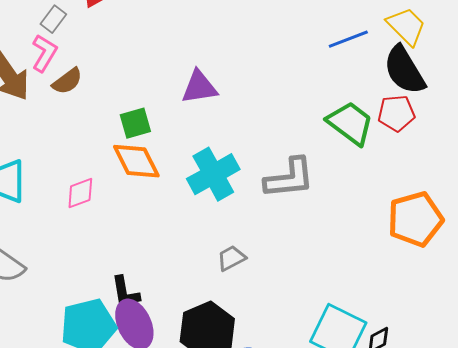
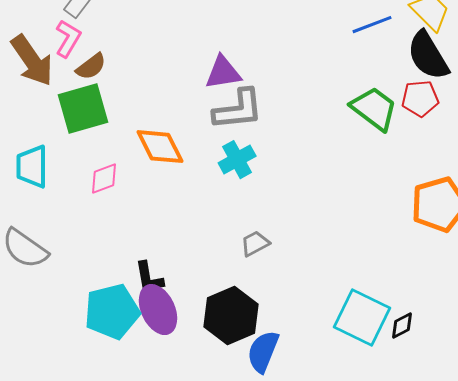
green square: (135, 123) -> (83, 109), moved, size x1.6
cyan cross: (213, 174) -> (237, 160), size x0.7
gray L-shape: (289, 178) -> (238, 110), moved

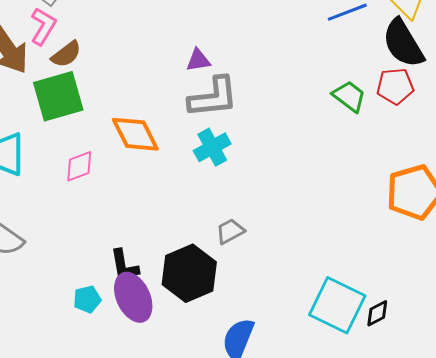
purple triangle: (223, 73) -> (198, 60), size x0.7
green trapezoid: (374, 109) -> (349, 96), size x0.7
cyan pentagon: (112, 312) -> (87, 299), size x0.5
black hexagon: (231, 316) -> (189, 273), moved

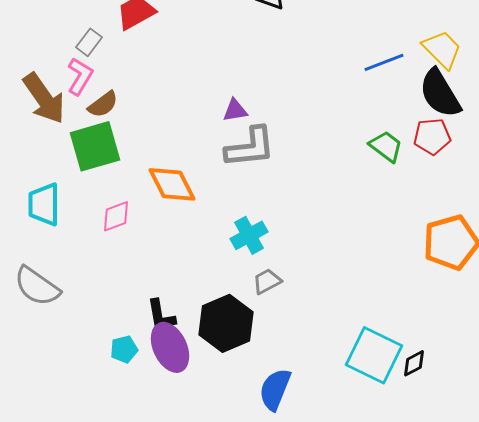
cyan cross: (212, 147) -> (249, 235), moved

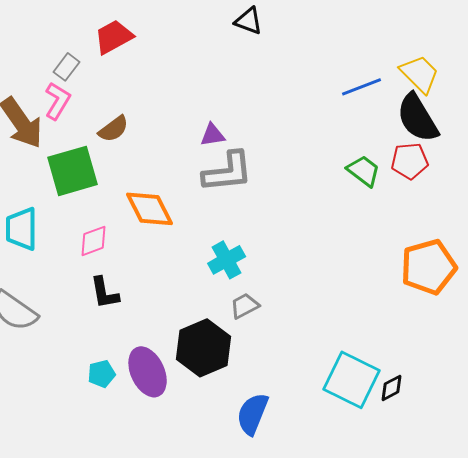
brown semicircle: (103, 104) -> (114, 129), moved
black L-shape: (161, 315) -> (105, 293), moved

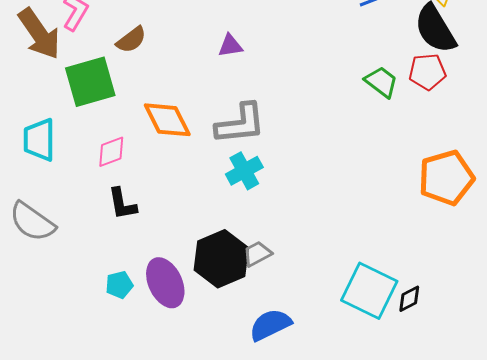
gray L-shape: (228, 172) -> (240, 124), moved
gray trapezoid: (245, 306) -> (257, 254), moved
blue semicircle: (253, 414) -> (270, 325), turned 42

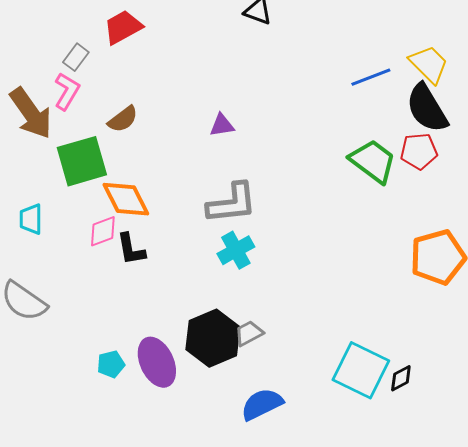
green trapezoid: (381, 82) -> (373, 161), size x1.4
orange diamond: (167, 120) -> (126, 199), moved
cyan trapezoid: (39, 140) -> (31, 219), size x0.7
black L-shape: (122, 204) -> (131, 249), moved

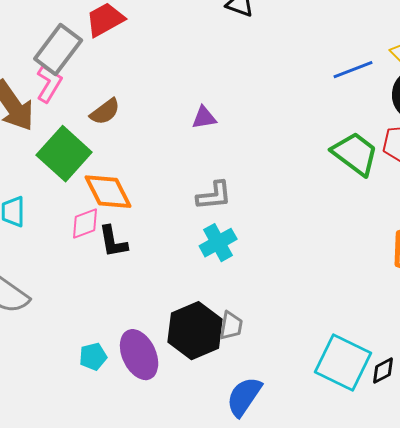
gray rectangle: (76, 57) -> (58, 50), size x1.8
green square: (82, 161) -> (64, 154), turned -32
gray L-shape: (232, 203) -> (214, 196), size x0.7
gray trapezoid: (249, 333) -> (231, 326), turned 128
blue semicircle: (262, 404) -> (244, 397), turned -30

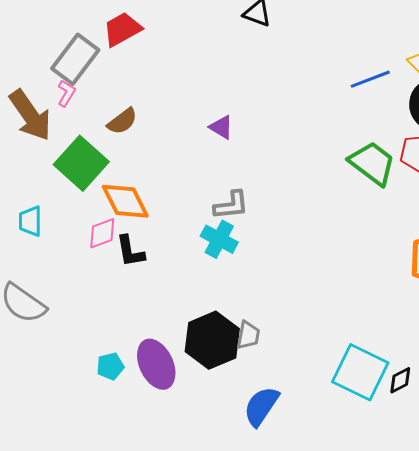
pink L-shape: (49, 84) -> (66, 93), size x0.7
purple triangle: (204, 118) -> (221, 127), turned 40
cyan cross: (218, 243) -> (219, 239), moved, turned -33

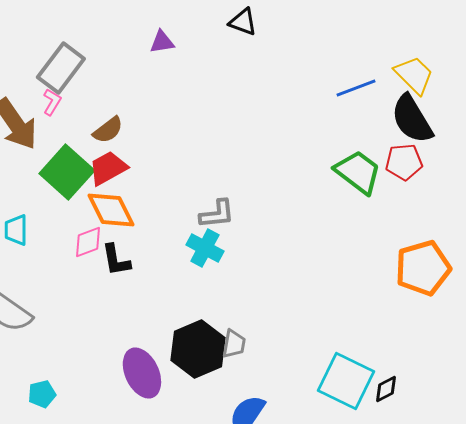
red trapezoid: (122, 29) -> (108, 168), moved
purple triangle: (221, 127) -> (162, 42), moved, turned -40
cyan pentagon: (110, 366) -> (42, 394), moved

